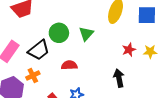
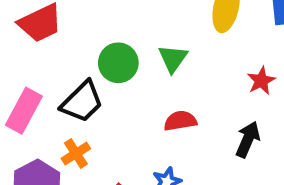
red semicircle: (69, 65) -> (180, 121), moved
black arrow: (119, 78) -> (248, 139), turned 42

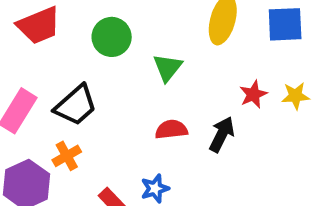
green circle: (118, 63) -> (112, 37), moved
black arrow: (248, 139) -> (222, 134), moved

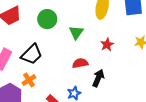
red star: (253, 94) -> (107, 45), moved
black arrow: (222, 134) -> (98, 78), moved

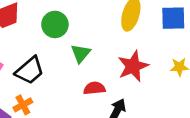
green triangle: (76, 32) -> (81, 53), moved
red star: (107, 45) -> (133, 66), size x1.6

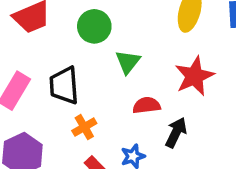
black trapezoid: (30, 71) -> (64, 85), turned 128
orange cross: (23, 105) -> (84, 127), moved

